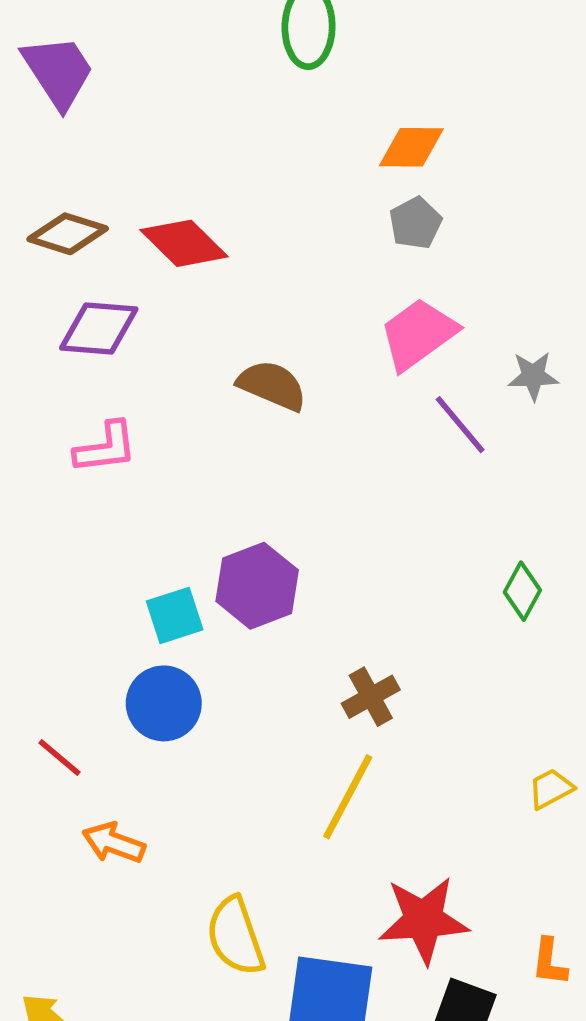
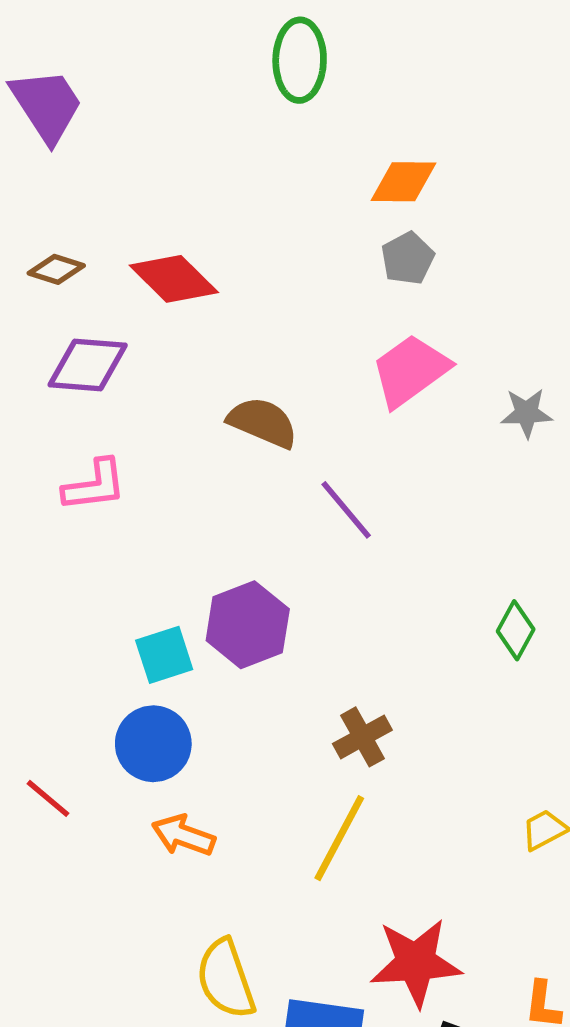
brown diamond: (68, 234) -> (56, 269), size x0.7
purple line: (460, 425) -> (346, 510), moved
orange arrow: (114, 843) -> (183, 835), moved

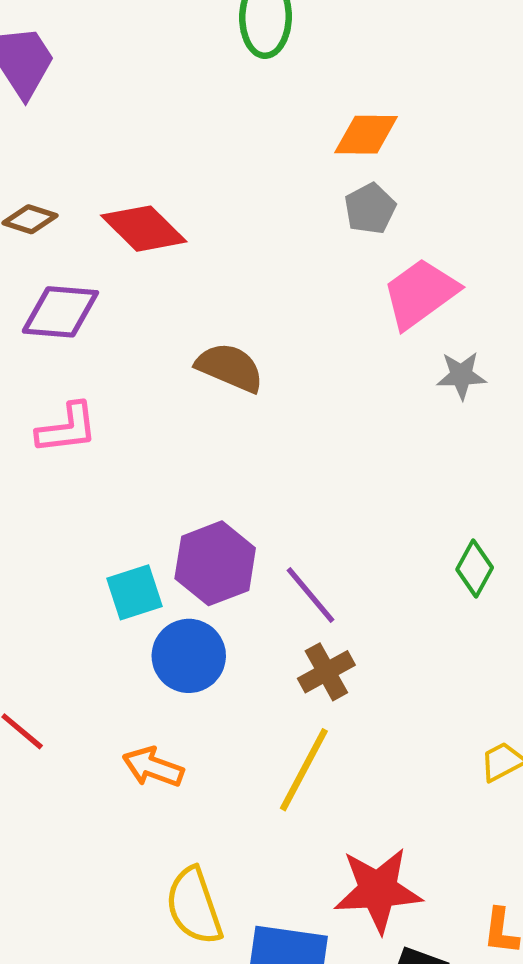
pink trapezoid: (410, 371) -> (420, 293), moved
gray star: (527, 413) -> (461, 375), moved
purple line: (346, 510) -> (310, 595), moved
blue circle: (153, 744) -> (189, 656), moved

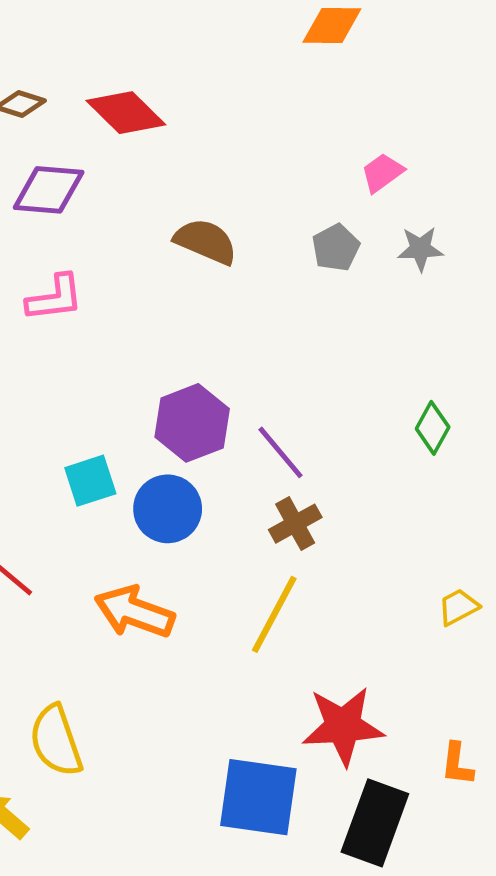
gray pentagon: (370, 209) -> (336, 248), moved
pink trapezoid: (420, 293) -> (382, 173), size x0.6
cyan square: (135, 592) -> (90, 481), moved
orange arrow: (153, 767) -> (134, 612), size x1.4
yellow semicircle: (194, 906) -> (56, 741), moved

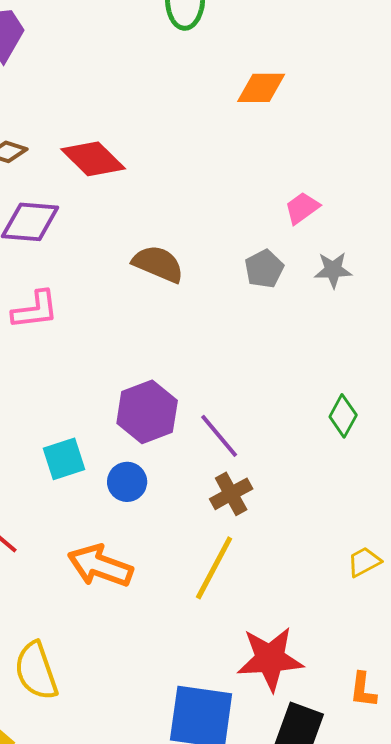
blue circle: (168, 509) -> (127, 482), size x0.7

